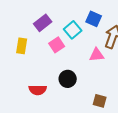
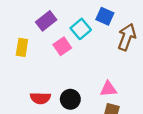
pink triangle: (97, 55) -> (108, 89), moved
black circle: (68, 79) -> (70, 99), moved

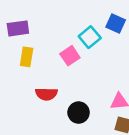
purple rectangle: (46, 21) -> (18, 28), moved, turned 30
red semicircle: (40, 98) -> (46, 94), moved

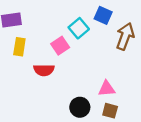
red semicircle: (46, 94) -> (44, 70), moved
black circle: (79, 113) -> (80, 107), moved

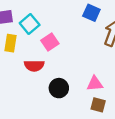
cyan square: (79, 28) -> (30, 24), moved
black circle: (80, 107) -> (59, 88), moved

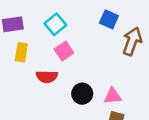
cyan square: (30, 24) -> (55, 24), moved
black circle: (59, 88) -> (82, 94), moved

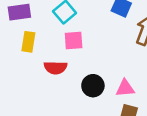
pink square: (64, 51) -> (74, 40), turned 30

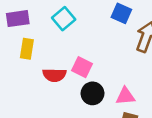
pink square: (74, 40) -> (82, 67), moved, turned 30

